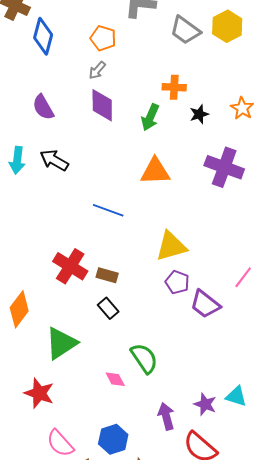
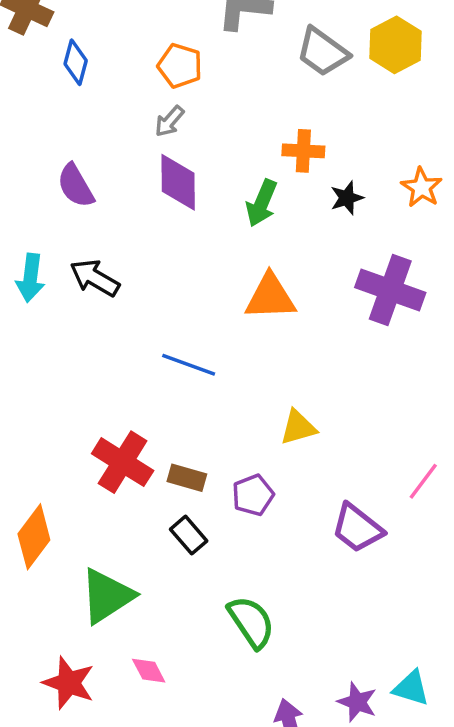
blue diamond: (43, 36) -> (76, 62), size x0.7
yellow triangle: (171, 246) -> (298, 427), size x0.7
purple pentagon: (177, 282) -> (253, 495), moved, turned 30
pink diamond: (115, 379) -> (149, 671), moved

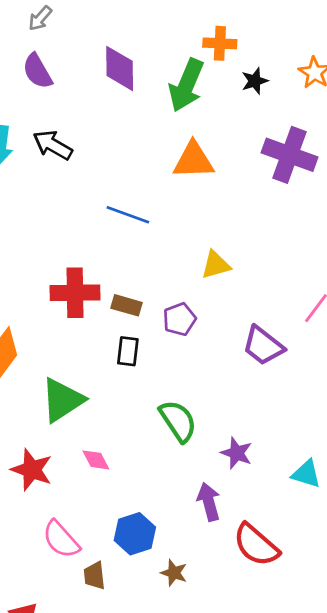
gray arrow: (169, 121) -> (40, 18), moved
green arrow: (262, 203) -> (186, 85), size x1.4
red cross: (123, 462) -> (75, 293), turned -33
black rectangle: (189, 535) -> (128, 351), turned 48
purple star: (357, 702) -> (237, 453), moved

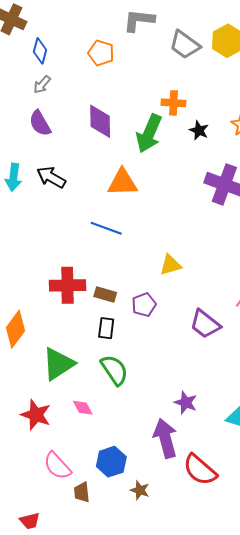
black star: (255, 81) -> (199, 130), turned -30
orange triangle: (193, 160) -> (123, 182), moved
green semicircle: (178, 421) -> (114, 370), moved
purple arrow: (209, 502) -> (165, 438), size x1.4

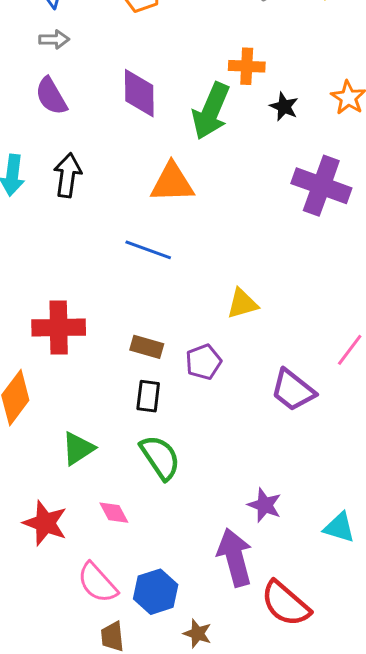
gray arrow: (42, 85) -> (54, 39), turned -132
black arrow: (51, 177) -> (68, 175), turned 68
red cross: (67, 285) -> (59, 327), moved
green triangle: (58, 364) -> (78, 448), size x0.7
pink semicircle: (57, 466) -> (97, 583), moved

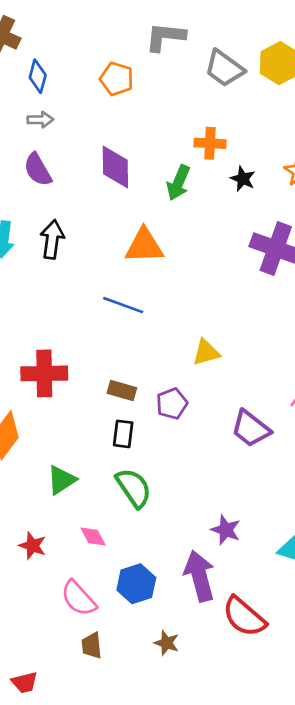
green arrow: (211, 111) -> (178, 183), size x0.7
red star: (45, 523) -> (32, 546), size x0.7
blue hexagon: (156, 592) -> (136, 584), moved

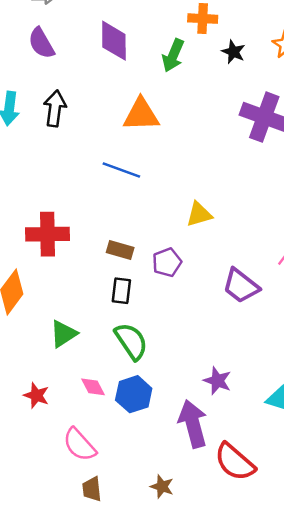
blue hexagon: (136, 584) -> (134, 394), moved

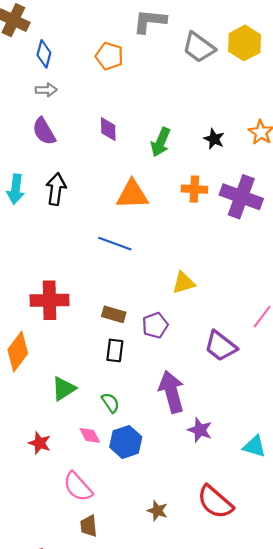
orange cross: (203, 19) -> (194, 189), moved
purple diamond: (114, 41) -> (108, 129), size x0.7
green semicircle: (131, 341) -> (110, 403), moved, size x0.6
purple arrow: (193, 424) -> (172, 392), moved
brown star: (162, 487) -> (157, 511), moved

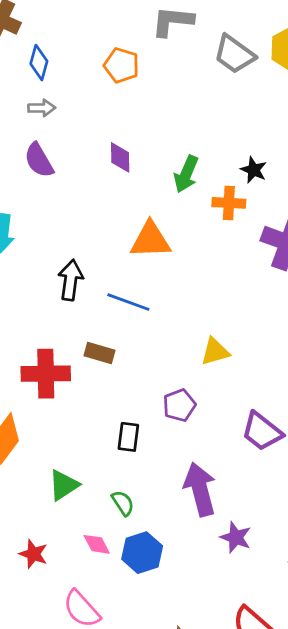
black arrow: (56, 189) -> (71, 280), moved
orange cross: (194, 189) -> (229, 203), moved
brown rectangle: (114, 314) -> (99, 353), moved

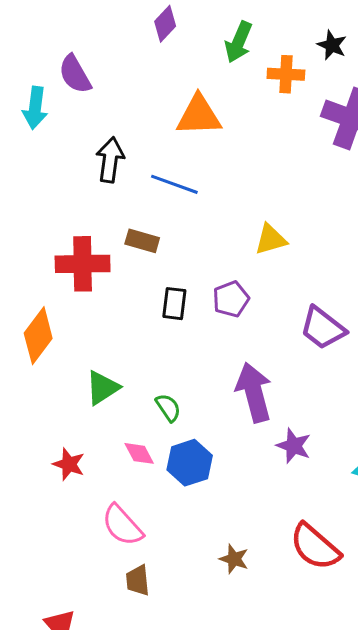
purple diamond: (120, 157) -> (165, 24), turned 44
purple semicircle: (39, 160) -> (75, 74), moved
black star: (254, 170) -> (332, 45), moved
black rectangle: (128, 437) -> (174, 304), moved

